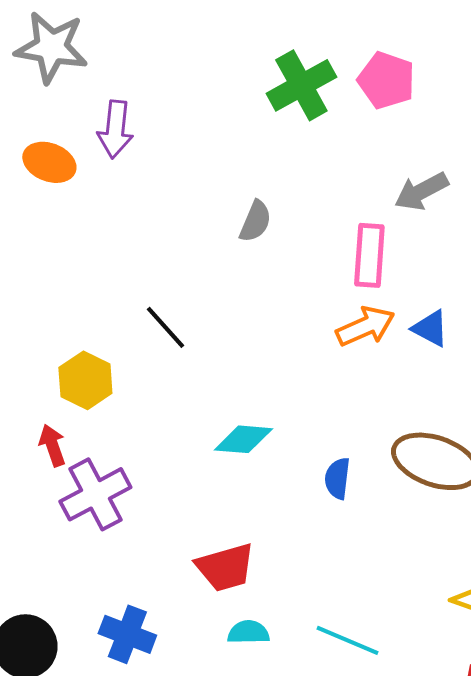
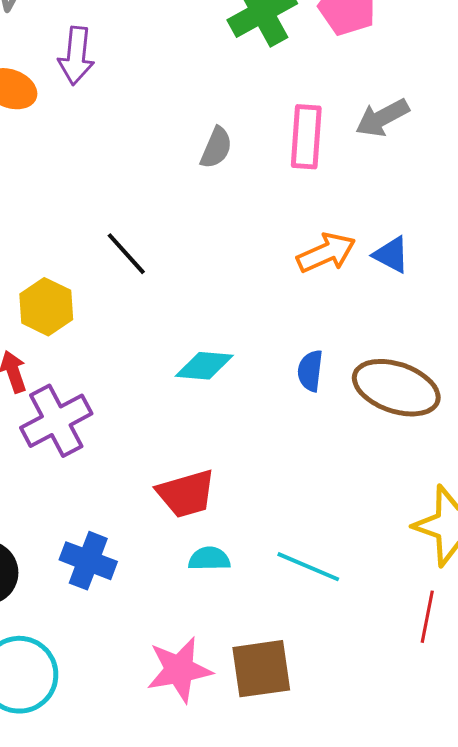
pink rectangle: (369, 255) -> (306, 137), moved
blue semicircle: (337, 478) -> (310, 371), moved

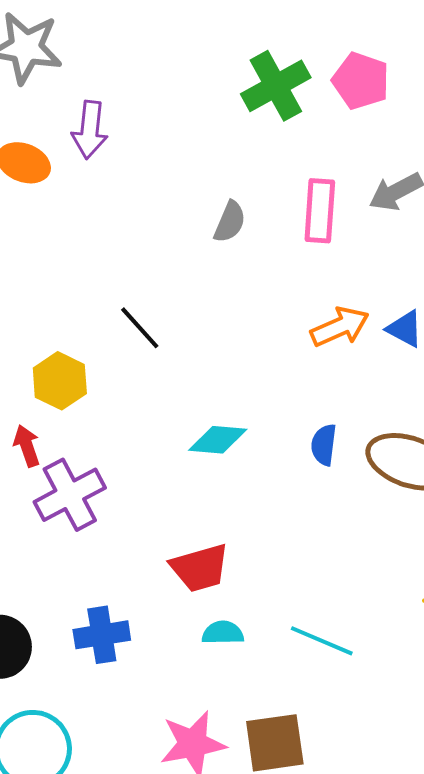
blue cross: (88, 561) -> (102, 635), turned -30

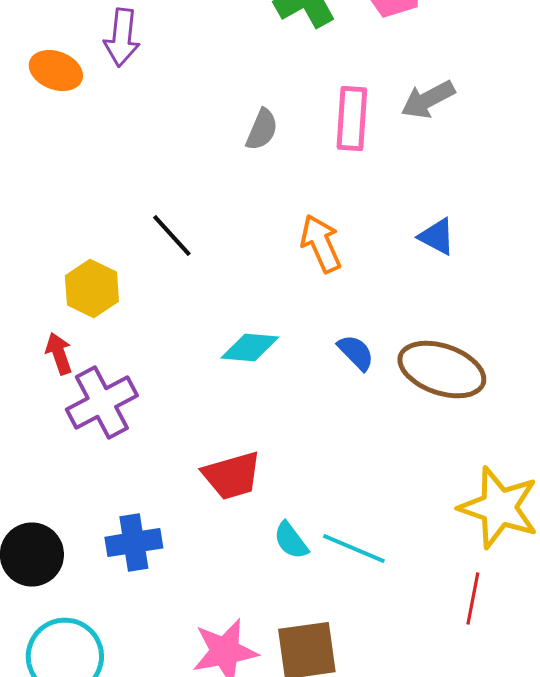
orange arrow: (340, 327) -> (321, 244), moved, turned -90
blue semicircle: (324, 445) -> (356, 353), turned 129
cyan semicircle: (223, 633) -> (291, 541), moved, turned -126

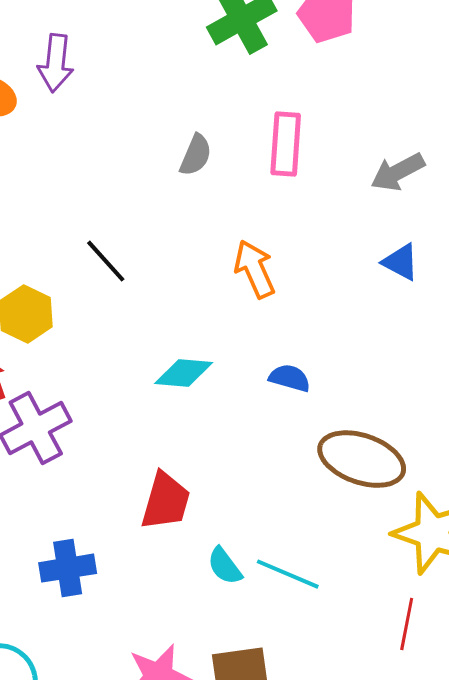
gray arrow: (428, 100) -> (398, 172), moved
blue triangle: (437, 237) -> (401, 262), moved
blue semicircle: (356, 353) -> (290, 378), turned -30
brown ellipse: (442, 370) -> (362, 459), moved
red trapezoid: (232, 476) -> (166, 501), turned -58

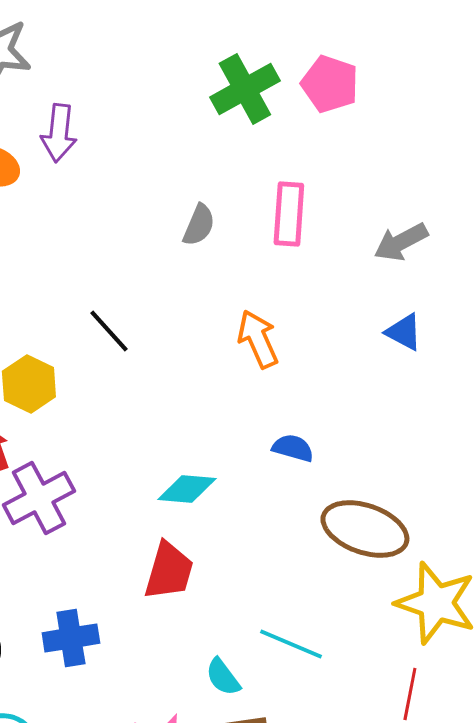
cyan diamond: (184, 373) -> (187, 489), moved
cyan semicircle: (225, 566) -> (223, 677), moved

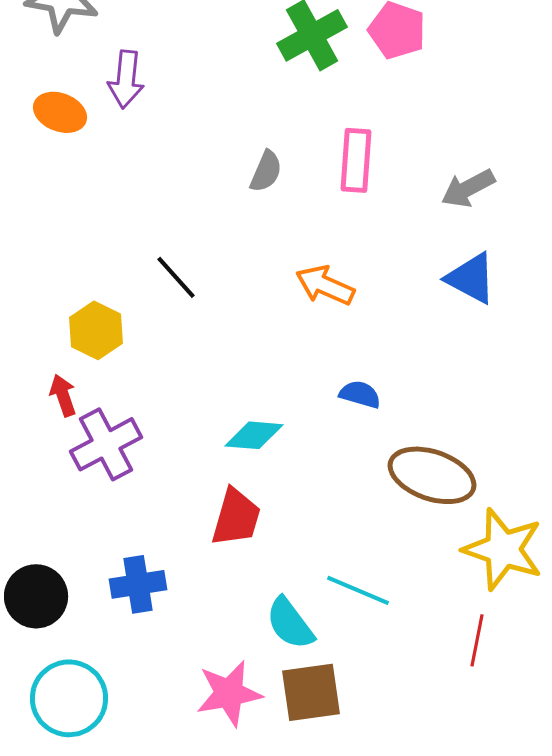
blue triangle: (404, 332) -> (471, 278), size x1.4
orange arrow: (258, 339) -> (325, 285), turned -42
cyan semicircle: (223, 677) -> (290, 623), size x1.4

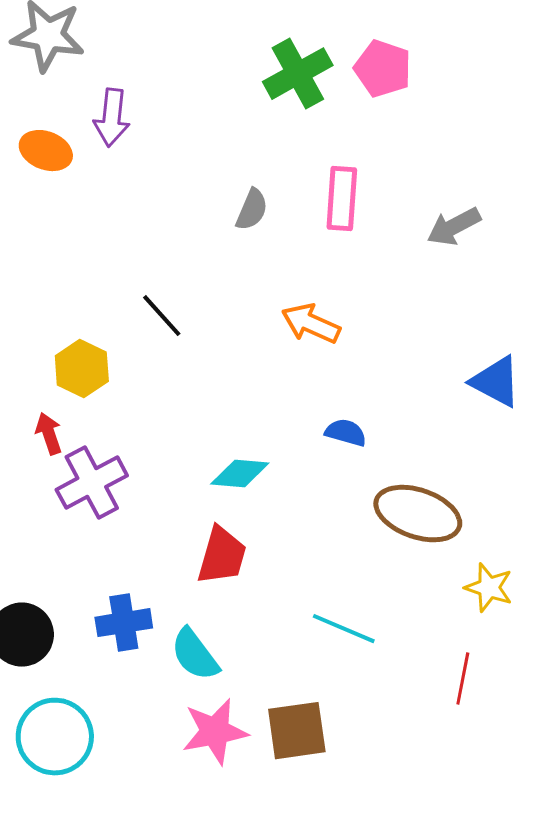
blue triangle: (471, 278) -> (496, 382), moved
yellow star: (503, 549) -> (489, 588), size x0.6
cyan semicircle: (290, 623) -> (195, 655), moved

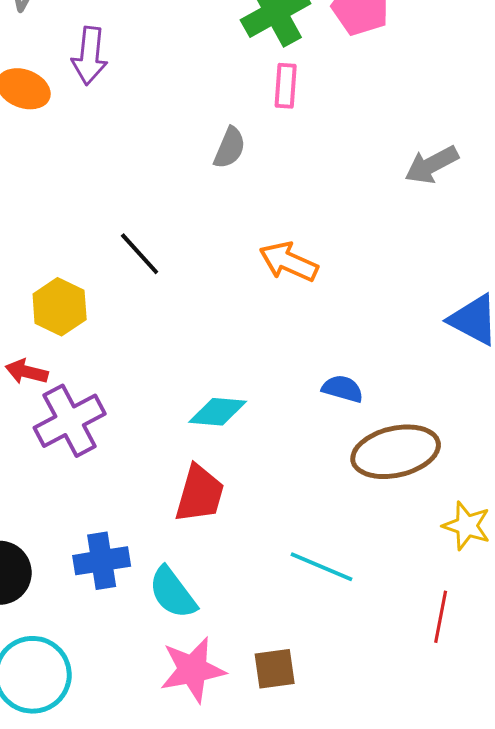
pink rectangle: (342, 199) -> (286, 86), moved, size x0.7
blue semicircle: (346, 433) -> (343, 389), moved
red arrow: (49, 434) -> (27, 372), turned -57
brown ellipse: (418, 514) -> (396, 452), turned -32
brown square: (297, 731) -> (275, 669), size x0.7

